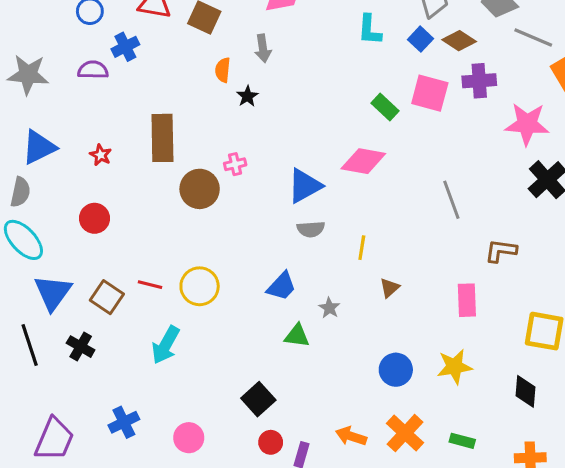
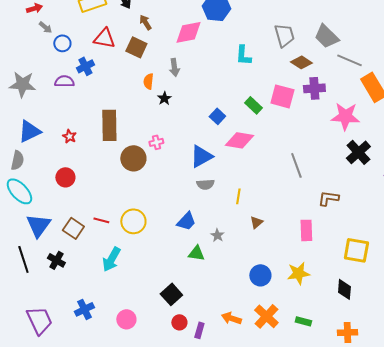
blue square: (421, 39) -> (217, 116), moved
purple trapezoid: (54, 439) -> (39, 320), turned -48

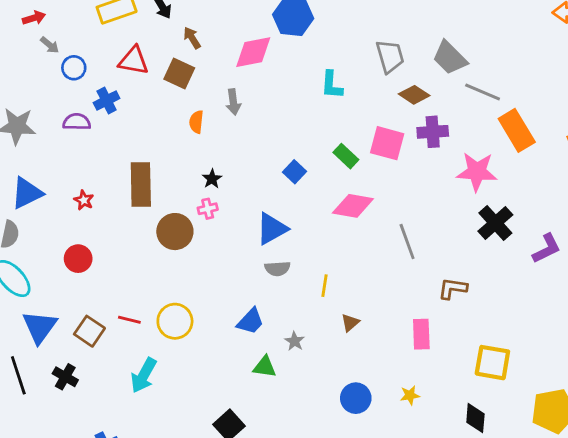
black star: (164, 98) -> (212, 179), moved
pink diamond: (239, 140) -> (353, 206), moved
yellow star: (298, 273) -> (410, 395), size x0.6

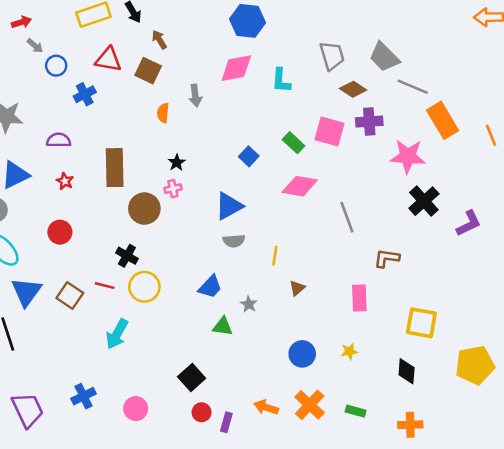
pink diamond: (253, 52) -> (236, 68), moved
purple semicircle: (77, 122) -> (59, 140), moved
black cross: (65, 377) -> (127, 256), moved

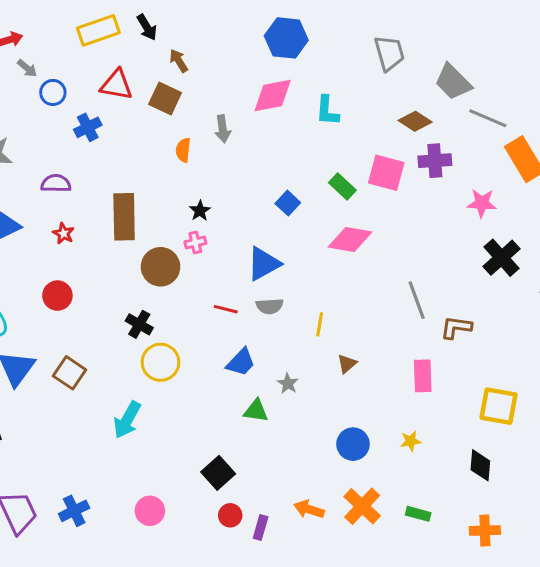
gray trapezoid: (332, 56) -> (389, 53), moved
pink star: (408, 156) -> (482, 203), size x0.7
gray line: (347, 217) -> (417, 300), moved
red line: (105, 286) -> (226, 309), moved
blue cross: (84, 396) -> (74, 511), moved

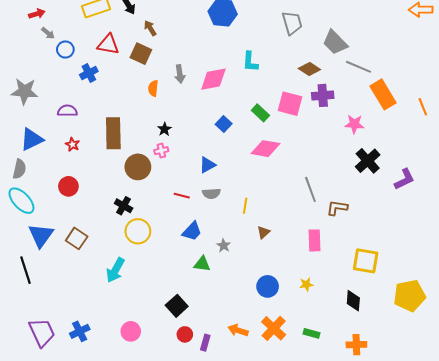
pink diamond: (273, 95) -> (213, 79), moved
blue triangle: (264, 264) -> (207, 165), size x0.7

